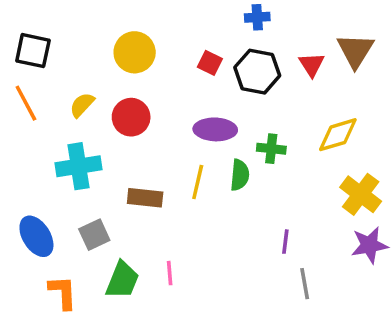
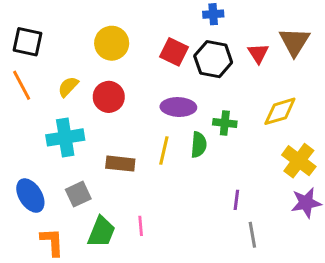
red square: (210, 63) -> (174, 52), size x1.4

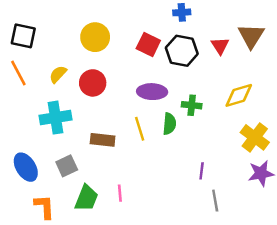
yellow line: (164, 151) -> (140, 129), turned -30

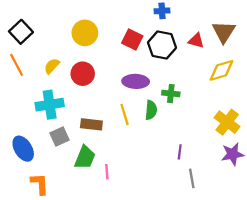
black square: (23, 36) -> (21, 32), turned 35
red triangle: (220, 46) -> (196, 41), turned -42
yellow diamond: (239, 95) -> (222, 70), moved
gray square: (67, 166) -> (60, 137), moved
green trapezoid: (86, 198) -> (85, 157), moved

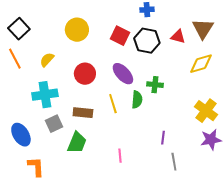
red circle: (83, 74) -> (85, 74), moved
purple ellipse: (136, 81) -> (123, 74), turned 45
pink line: (107, 172) -> (120, 156), moved

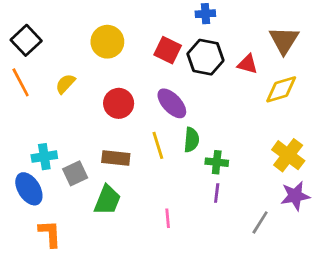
red triangle: (178, 37) -> (248, 64), moved
green cross: (155, 85) -> (217, 162), moved
cyan cross: (45, 95) -> (44, 157), moved, size x0.7
purple line: (163, 138) -> (217, 193), moved
gray line: (174, 162) -> (260, 222), moved, turned 42

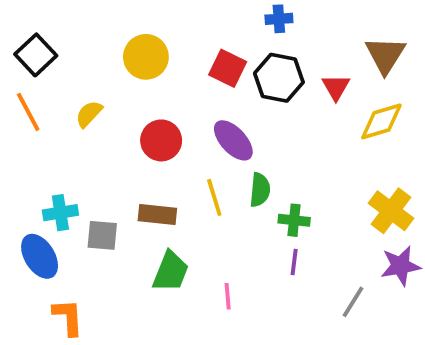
red triangle: (248, 64) -> (336, 87), turned 45
gray square: (75, 173) -> (102, 235), turned 30
green trapezoid: (107, 200) -> (171, 272), moved

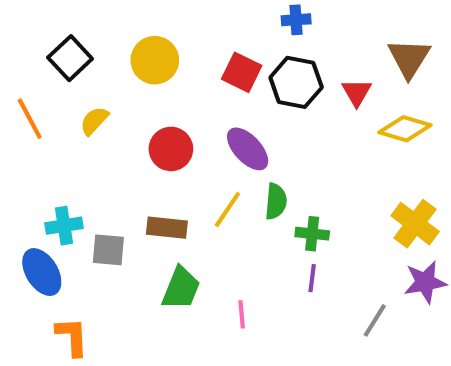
black square: (36, 55) -> (70, 58), moved
yellow diamond: (381, 121) -> (405, 129), turned 33
yellow line: (214, 197) -> (227, 209), turned 51

